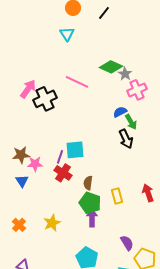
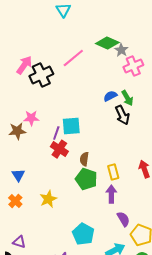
pink line: (77, 82) -> (73, 58), turned -65
blue semicircle: (120, 112) -> (110, 96), moved
pink star: (35, 164) -> (31, 118), moved
blue triangle: (22, 181) -> (18, 175), moved
purple arrow: (92, 218) -> (111, 194), moved

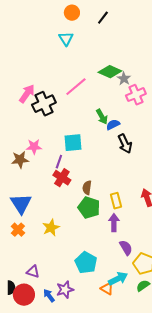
green arrow: (127, 98) -> (102, 117), moved
cyan square: (71, 126) -> (73, 143), moved
blue triangle: (18, 175) -> (21, 204), size x1.6
purple triangle: (19, 242) -> (33, 272), moved

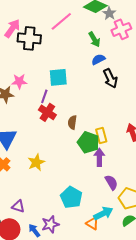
black cross: (44, 104) -> (29, 38), turned 30
green arrow: (102, 117) -> (94, 39), moved
green pentagon: (89, 208) -> (88, 142), moved

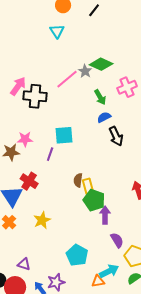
gray star: (109, 13) -> (85, 71), moved
red cross: (47, 112) -> (29, 181), moved
yellow rectangle: (101, 135) -> (88, 186), moved
orange triangle: (92, 223) -> (98, 281), turned -40

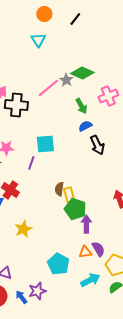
orange triangle: (98, 281) -> (85, 252), moved

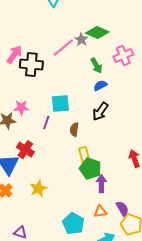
black arrow: (97, 145) -> (100, 112), moved, turned 60
brown semicircle: (59, 189) -> (74, 130), moved
purple semicircle: (98, 249) -> (122, 209), moved

